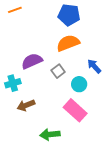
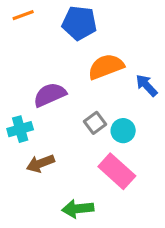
blue pentagon: (69, 15) -> (79, 23), moved
blue arrow: (94, 66) -> (146, 85), moved
gray square: (58, 71) -> (95, 123), moved

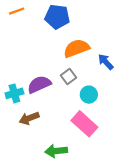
purple semicircle: (50, 95) -> (39, 84), moved
gray square: (95, 123) -> (69, 76), moved

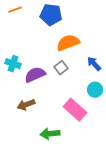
blue arrow: (106, 62) -> (94, 64), moved
cyan cross: (14, 93) -> (13, 64), moved, turned 35
cyan circle: (89, 95) -> (95, 90), moved

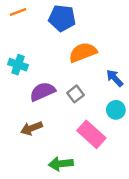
cyan cross: (13, 64) -> (18, 65), moved
gray square: (61, 68) -> (76, 94), moved

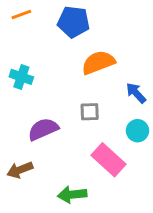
purple semicircle: (42, 92) -> (43, 129), moved
gray square: (76, 94) -> (90, 112), turned 35
brown arrow: (31, 128) -> (20, 170), moved

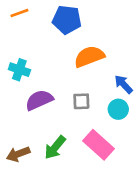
purple semicircle: (43, 129) -> (39, 100), moved
cyan circle: (137, 131) -> (118, 109), moved
green arrow: (72, 195) -> (55, 147), moved, turned -45

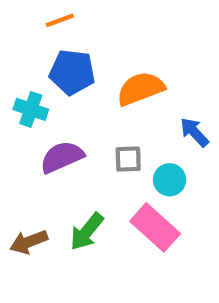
orange line: (19, 13) -> (60, 20), moved
blue pentagon: (67, 20) -> (72, 72), moved
cyan circle: (118, 109) -> (170, 180), moved

